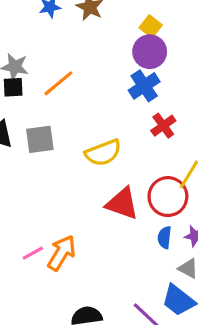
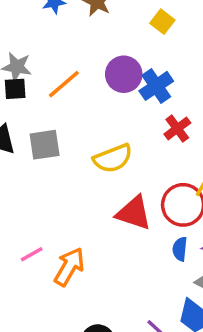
purple circle: (150, 52) -> (124, 74), moved
pink line: (33, 253) -> (32, 254), moved

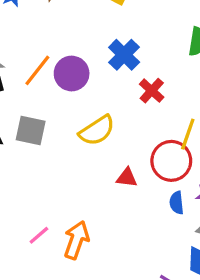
purple circle: (124, 74) -> (72, 73), moved
gray square: (45, 145) -> (31, 131), turned 32
red triangle: (134, 213) -> (127, 178), size x0.6

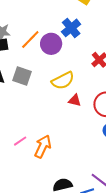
blue cross: (124, 55) -> (71, 28), moved
red triangle: (127, 178) -> (75, 100), moved

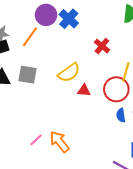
purple circle: (51, 44) -> (46, 15), moved
orange arrow: (43, 146) -> (59, 142), turned -55

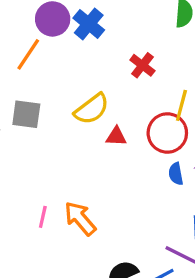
pink line: (36, 140) -> (43, 217), turned -32

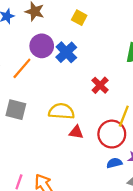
yellow semicircle: (92, 109) -> (61, 111), turned -145
blue semicircle: (176, 174) -> (114, 163), turned 80

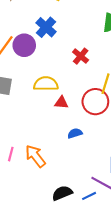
purple circle: (42, 46) -> (24, 45), moved
blue semicircle: (114, 163) -> (75, 133), moved

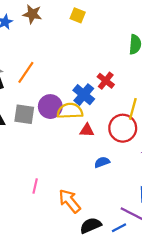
blue cross: (46, 27) -> (84, 95), moved
purple circle: (24, 45) -> (50, 107), moved
orange arrow: (35, 156) -> (70, 201), moved

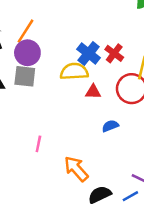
red cross: (106, 81) -> (114, 53), moved
purple circle: (50, 107) -> (27, 53), moved
pink line: (35, 186) -> (38, 144), moved

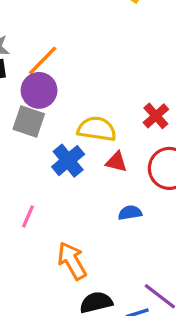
blue cross: (89, 53) -> (68, 161), moved

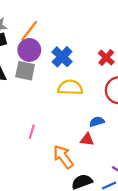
yellow semicircle: (97, 129) -> (70, 88), moved
blue cross: (68, 161) -> (62, 57), moved
red triangle: (116, 162) -> (87, 139), moved

